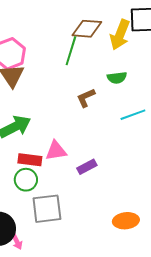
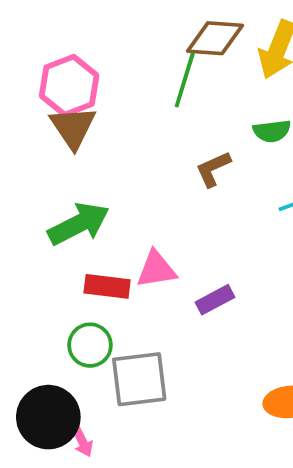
green circle: (26, 180) -> (90, 345), moved

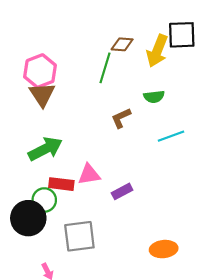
brown diamond: (215, 38) -> (122, 44), size x0.7
green circle: (90, 345) -> (44, 200), moved
black circle: (48, 417) -> (28, 218), moved

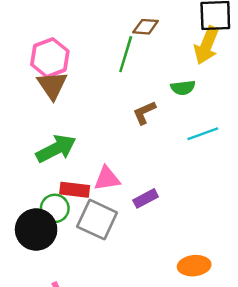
yellow arrow: (157, 51) -> (207, 45), moved
gray square: (79, 236) -> (97, 220), moved, turned 32

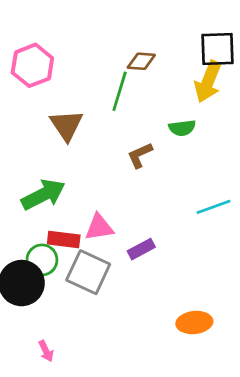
pink hexagon: (50, 58) -> (32, 65), moved
brown triangle: (52, 85) -> (66, 125), moved
cyan line: (203, 134) -> (213, 207), moved

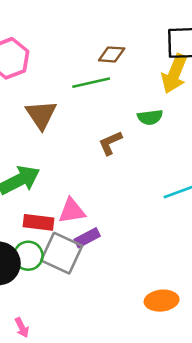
green line: (120, 91) -> (91, 83), turned 60
purple rectangle: (141, 249) -> (87, 238), moved
green circle: (42, 260) -> (28, 256), moved

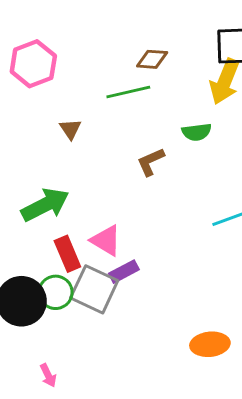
brown triangle: (41, 115) -> (70, 129), size x0.6
pink triangle: (72, 211) -> (106, 240), turned 40
red rectangle: (39, 222) -> (67, 254), turned 60

